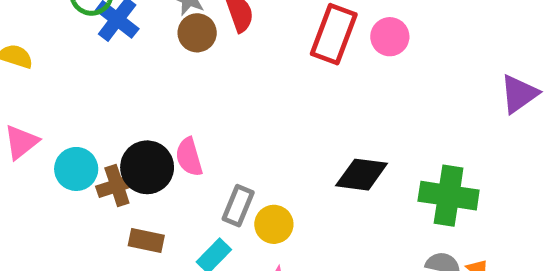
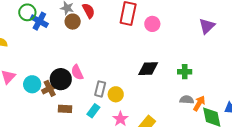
pink circle: (390, 37) -> (152, 24), moved
green cross: (449, 196) -> (185, 72), size x0.6

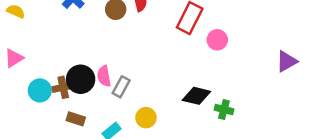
green cross: (185, 72) -> (224, 110), moved
cyan circle: (32, 84) -> (40, 90), moved
gray rectangle: (100, 89) -> (121, 87), moved

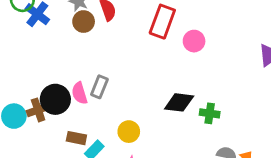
gray rectangle: (121, 87) -> (99, 87), moved
brown rectangle: (76, 119) -> (76, 138), moved

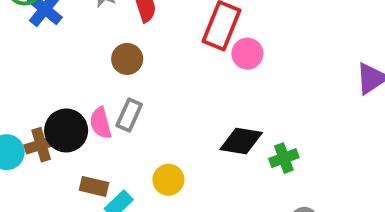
brown circle: (84, 22) -> (127, 59), moved
pink circle: (194, 41) -> (247, 54), moved
green cross: (210, 113) -> (284, 158), turned -30

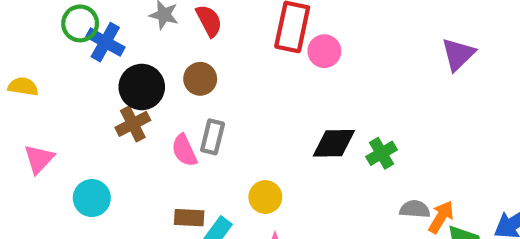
black circle: (66, 130) -> (142, 87), moved
brown cross: (41, 145) -> (133, 124), moved

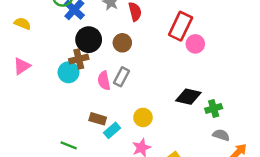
cyan circle: (92, 198) -> (68, 72), moved
gray semicircle: (415, 209) -> (221, 135), moved

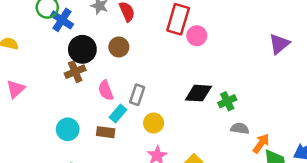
cyan circle: (68, 72) -> (68, 129), moved
gray rectangle: (122, 77) -> (137, 95), moved
cyan rectangle: (112, 130) -> (118, 114), moved

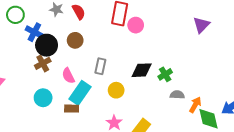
blue cross: (62, 20) -> (34, 32), moved
gray rectangle: (137, 95) -> (100, 66), moved
cyan rectangle: (118, 114) -> (80, 93), size x1.6
yellow circle: (154, 123) -> (116, 90), moved
cyan circle: (68, 129) -> (43, 98), moved

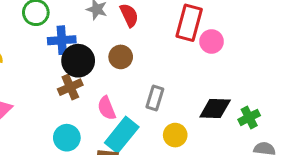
blue cross: (34, 32) -> (62, 40), turned -36

